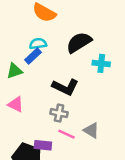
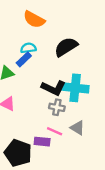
cyan cross: (101, 63) -> (75, 88), moved, size x1.6
gray cross: (59, 113) -> (57, 107), moved
purple rectangle: (43, 145) -> (42, 142), moved

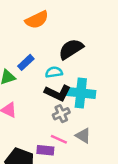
orange semicircle: (34, 19) -> (37, 20), turned -55
cyan semicircle: (28, 48) -> (54, 72), moved
gray cross: (57, 107) -> (61, 114), turned -35

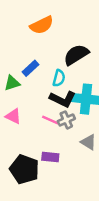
cyan semicircle: (54, 72) -> (59, 78), turned 112
pink line: (59, 139) -> (50, 120), moved

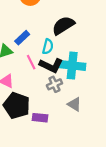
pink line: (50, 120) -> (31, 62), moved, turned 40
black pentagon: (24, 169) -> (17, 105), moved

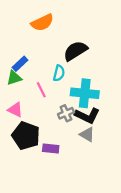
blue rectangle: (22, 38) -> (20, 64), moved
black L-shape: (51, 65) -> (87, 116), moved

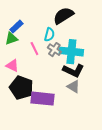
gray cross: (66, 113) -> (54, 50), moved, turned -32
purple rectangle: (51, 149) -> (42, 99), size x1.6

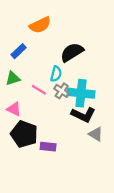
blue rectangle: (16, 27) -> (19, 51), moved
pink line: (34, 49) -> (39, 90), turned -32
gray triangle: (73, 87) -> (96, 134), moved
purple rectangle: (42, 99) -> (48, 147), size x0.6

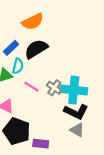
black semicircle: (72, 52) -> (36, 49), moved
cyan semicircle: (56, 74) -> (18, 66), moved
gray triangle: (96, 134) -> (77, 130), moved

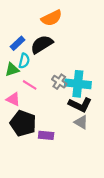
orange semicircle: (33, 22) -> (52, 18), moved
pink line: (32, 87) -> (30, 85), moved

